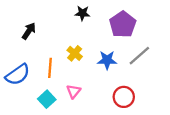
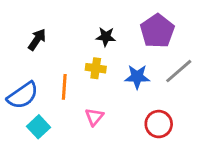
black star: (82, 13) -> (106, 37), moved
yellow cross: (75, 53) -> (96, 68), turned -32
cyan square: (47, 99) -> (38, 127), moved

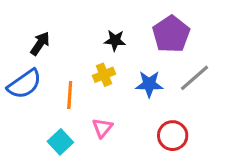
yellow cross: (96, 68) -> (104, 75), turned -30
blue semicircle: (23, 95) -> (24, 84), moved
cyan square: (38, 127) -> (60, 142), moved

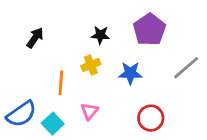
gray line: (194, 78) -> (186, 68), moved
blue semicircle: (24, 84) -> (21, 114), moved

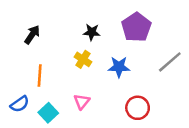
yellow cross: (91, 65) -> (83, 59), turned -35
orange line: (61, 83) -> (40, 76), moved
blue semicircle: (21, 114) -> (20, 104), size x0.7

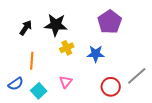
black star: (92, 32) -> (56, 25), moved, size x1.6
yellow cross: (83, 59) -> (67, 48), turned 32
gray line: (170, 62) -> (137, 76), moved

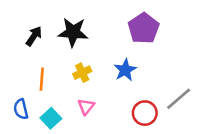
yellow cross: (67, 48) -> (82, 73), moved
blue star: (96, 54) -> (125, 70), turned -30
blue semicircle: (16, 84) -> (21, 109), turned 112

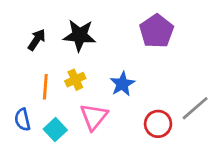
blue star: (125, 70) -> (122, 84), moved
yellow cross: (82, 73) -> (75, 80), moved
pink triangle: (86, 107) -> (94, 117), size x1.5

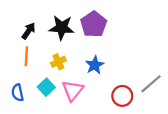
purple pentagon: (157, 31) -> (94, 24), moved
orange line: (45, 87) -> (26, 56), moved
cyan square: (55, 130) -> (46, 87), moved

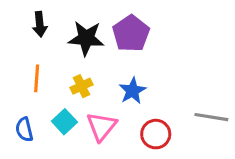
black arrow: (29, 31) -> (40, 24), moved, turned 140
gray line: (151, 84) -> (211, 117), turned 50
red circle: (122, 96) -> (156, 134), moved

